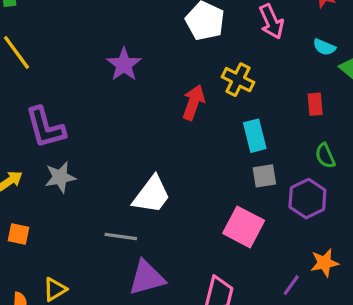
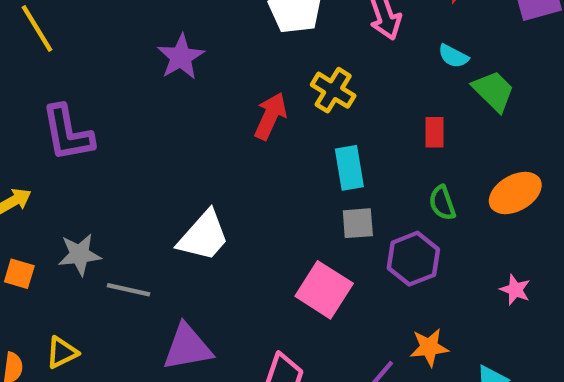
gray star: (60, 177) -> (80, 255), moved
gray line: (121, 237) -> (128, 290), moved

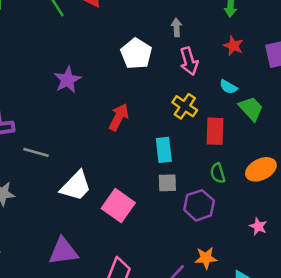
yellow cross: (333, 90) -> (185, 106), moved
red rectangle: (434, 132) -> (215, 131), size x1.5
gray line: (128, 290) -> (36, 152), moved
pink square: (324, 290) -> (118, 206), moved

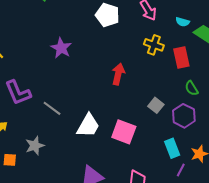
red arrow: (119, 117) -> (118, 74), moved
cyan rectangle: (164, 150) -> (172, 148), moved
gray line: (36, 152) -> (52, 108), turned 36
gray square: (167, 183) -> (156, 105), turned -35

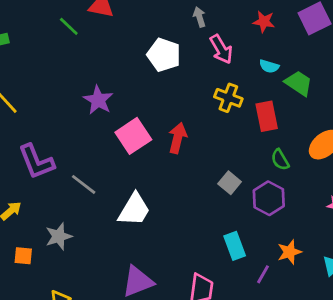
pink square: (124, 132) -> (133, 136), moved, turned 35
cyan rectangle: (172, 148) -> (235, 246), moved

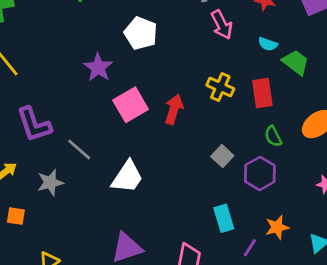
white pentagon: (164, 55) -> (141, 33), moved
yellow cross: (228, 98) -> (220, 87), moved
gray star: (59, 236) -> (50, 183), moved

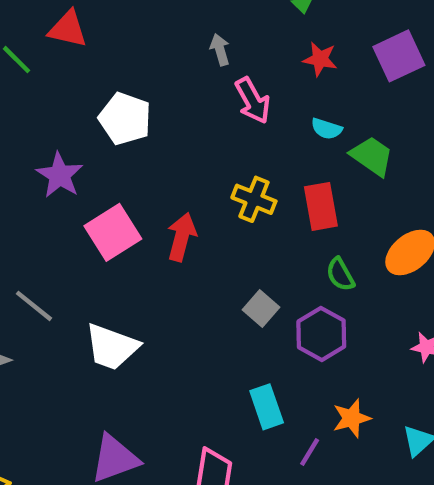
white trapezoid: (127, 177) -> (112, 347), turned 78

